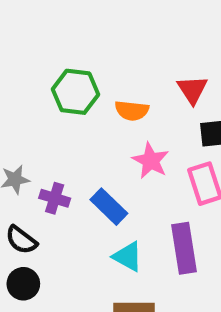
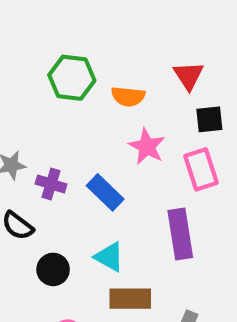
cyan triangle: (128, 257) -> (109, 257), moved
black circle: (23, 284) -> (53, 269), moved

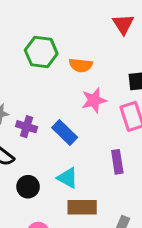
red triangle: (189, 76) -> (123, 24), moved
pink star: (147, 146) -> (94, 100), turned 30
purple rectangle: (180, 234) -> (117, 162), size x0.7

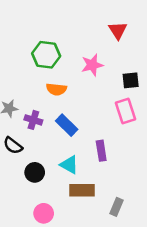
orange semicircle: (81, 65) -> (56, 89), moved
pink star: (94, 100) -> (92, 65), moved
purple rectangle: (117, 162) -> (101, 151), moved

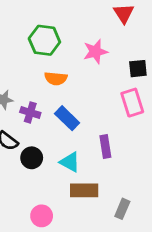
black circle: (35, 172) -> (32, 158), moved

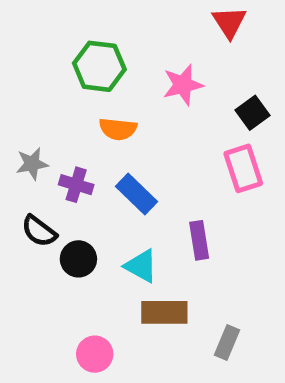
black square: (138, 69) -> (253, 113), turned -30

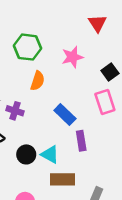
orange semicircle: (118, 129) -> (37, 81), turned -78
blue rectangle: (136, 194) -> (65, 115), moved
black circle: (78, 259) -> (26, 154), moved

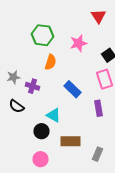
purple rectangle: (81, 141) -> (98, 108), moved
black circle: (26, 154) -> (42, 131), moved
cyan triangle: (50, 154) -> (54, 115), moved

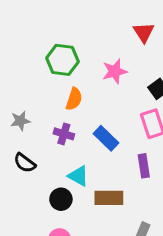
purple cross: (32, 86) -> (64, 134), moved
brown rectangle: (70, 141) -> (109, 198), moved

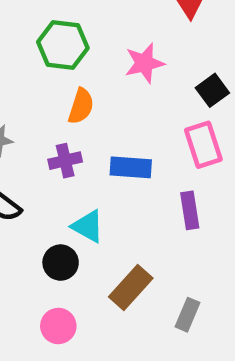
purple cross: (64, 134) -> (65, 161), turned -30
blue rectangle: (106, 138) -> (131, 167), turned -40
brown rectangle: (109, 198) -> (131, 287), moved, turned -48

